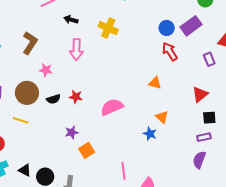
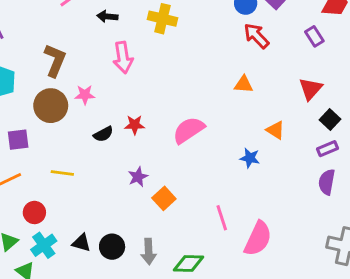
brown circle: (27, 93) -> (51, 106), moved
orange triangle: (162, 117) -> (276, 130), moved
black square: (209, 118) -> (330, 119), turned -32

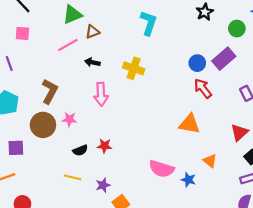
orange triangle: (244, 84) -> (189, 124), size x1.5
pink semicircle: (189, 130) -> (162, 169), moved, turned -135
yellow line: (62, 173) -> (73, 177), moved

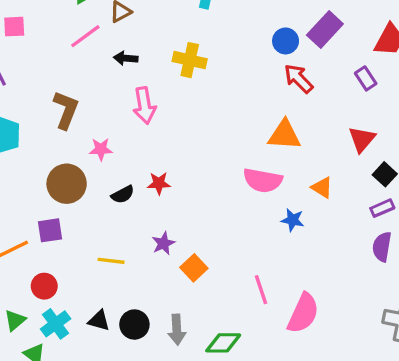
brown circle: (43, 125) -> (67, 184), moved
purple square: (16, 148) -> (50, 230), moved
pink semicircle: (162, 169) -> (263, 180), moved
yellow line: (73, 177) -> (111, 261), moved

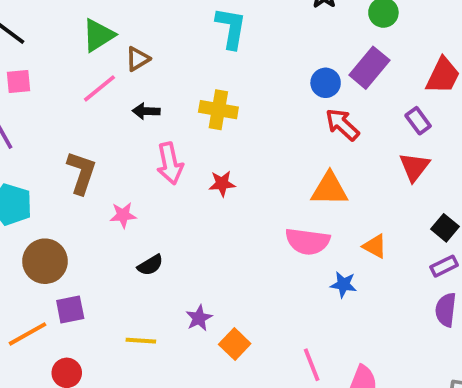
red triangle: (362, 139) -> (414, 167), moved
red star: (159, 183) -> (222, 184), moved
brown circle: (67, 184) -> (45, 261), moved

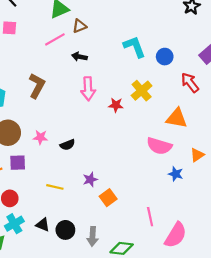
cyan L-shape: (231, 28) -> (134, 47), moved, turned -40
blue circle: (326, 83) -> (165, 57), moved
yellow cross: (218, 110) -> (142, 91), moved, turned 30
pink star: (123, 215) -> (40, 137), moved
orange triangle: (375, 246) -> (197, 155), turned 48

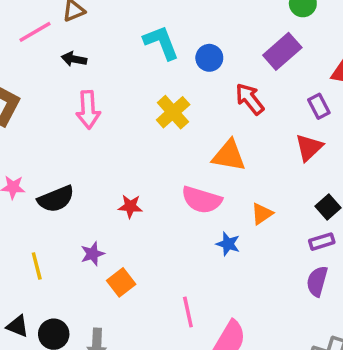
red star: (116, 105) -> (130, 206), moved
black semicircle: (67, 145) -> (56, 199), size x1.5
yellow line: (55, 187) -> (37, 266), turned 63

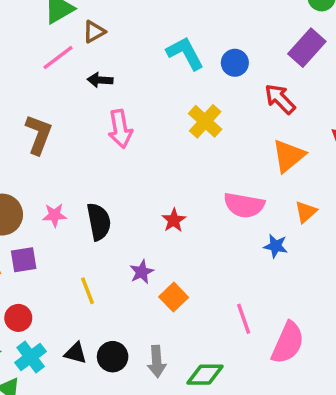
orange triangle: (229, 156) -> (289, 156), moved, turned -42
black semicircle: (56, 199) -> (99, 222), turned -72
red star: (130, 206) -> (174, 220), turned -30

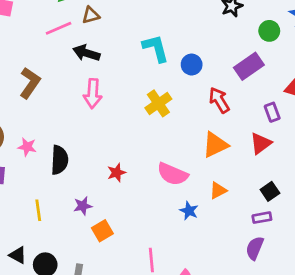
black arrow: (100, 80) -> (86, 53), size x1.4

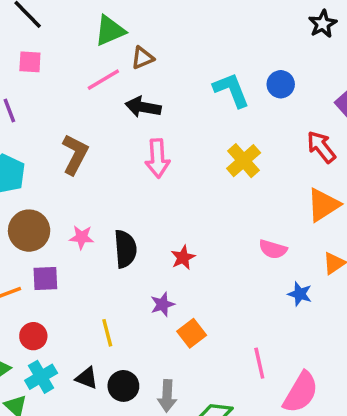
blue circle: (192, 65) -> (281, 84), moved
red star: (117, 173) -> (183, 257), moved
pink semicircle: (172, 174) -> (273, 249), size x0.7
yellow line: (38, 210) -> (107, 333), moved

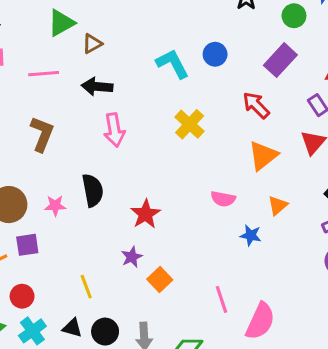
pink line: (103, 80) -> (44, 74), moved, turned 32
black semicircle: (125, 249) -> (93, 190), moved
red star: (183, 257) -> (145, 214), size x1.4

